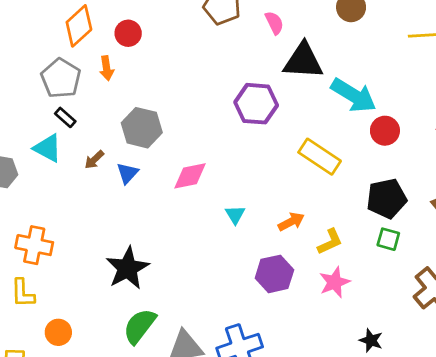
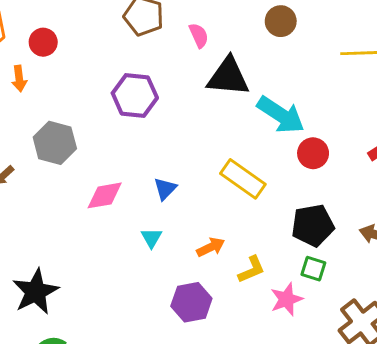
purple hexagon: (256, 104) -> (135, 95), moved
blue triangle: (127, 173) -> (165, 189), moved
pink star: (335, 282) -> (287, 299), moved

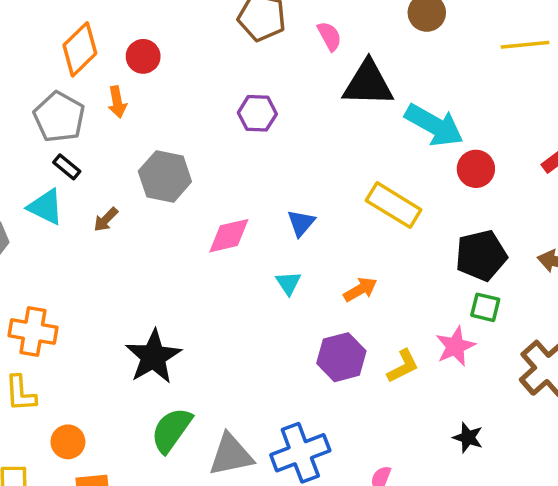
purple hexagon: (135, 95) -> (257, 113), size x0.7
yellow L-shape: (251, 270) -> (403, 366), moved

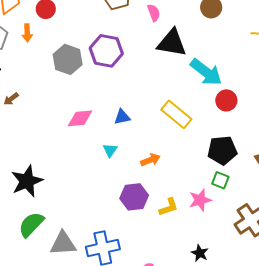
purple hexagon: (257, 113) -> (106, 51), size x1.5
gray hexagon: (165, 176) -> (68, 59), moved
blue triangle: (301, 223) -> (122, 117), turned 30

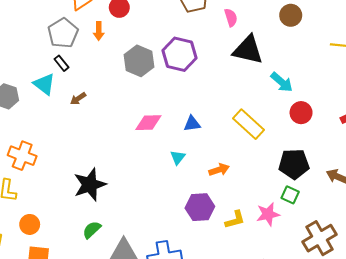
cyan arrow: (206, 72) -> (282, 82), size x0.7
green semicircle: (31, 224) -> (92, 230), size x0.7

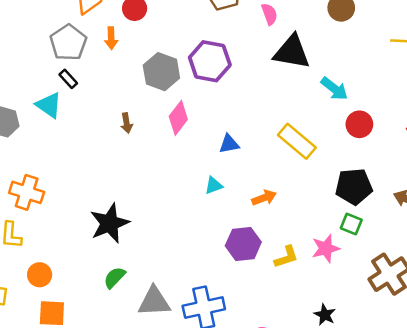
brown arrow: (78, 99) -> (127, 123), moved, turned -63
pink diamond: (148, 123) -> (178, 118), moved, turned -48
cyan triangle: (178, 157) -> (214, 185), turned 35

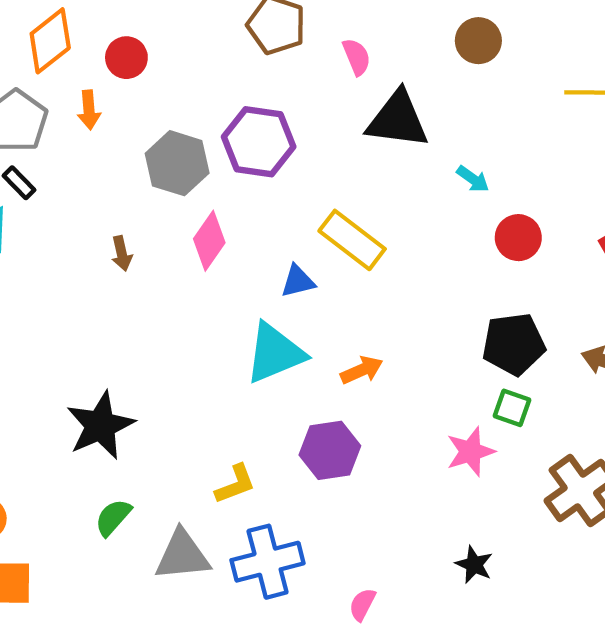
cyan arrow: (334, 89) -> (473, 179), size x0.7
yellow rectangle: (297, 141) -> (352, 240), moved
cyan triangle: (214, 185) -> (275, 353), size x2.0
yellow L-shape: (286, 257) -> (235, 484), moved

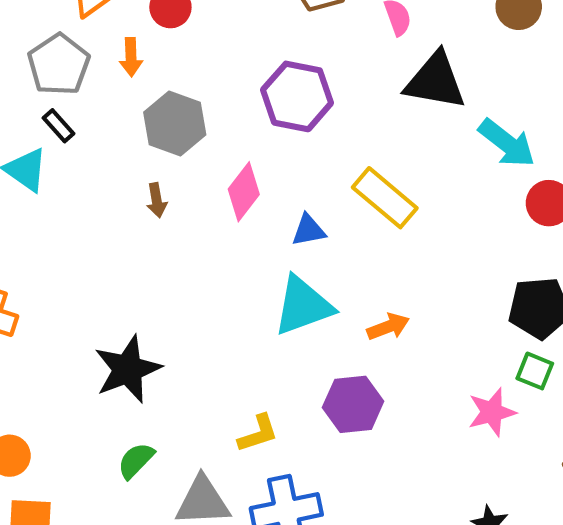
gray hexagon: (177, 163) -> (175, 124), moved
cyan arrow: (473, 179) -> (507, 143), size x1.8
blue triangle: (298, 281) -> (309, 230), moved

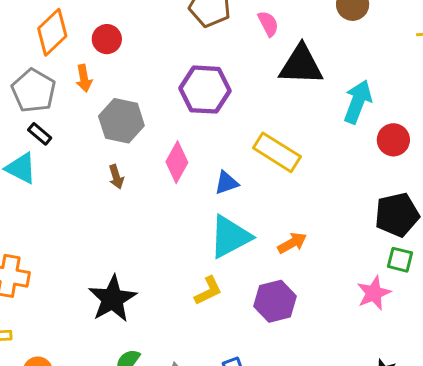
cyan arrow: (507, 143) -> (358, 102), turned -99
yellow L-shape: (258, 433) -> (208, 291), moved

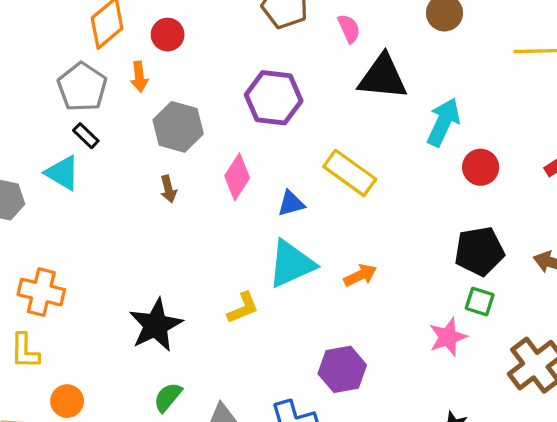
yellow L-shape: (208, 291) -> (243, 308), moved
purple hexagon: (275, 301) -> (342, 369), moved

